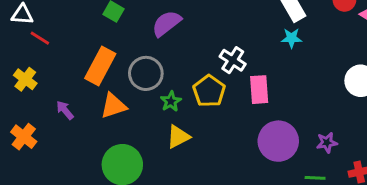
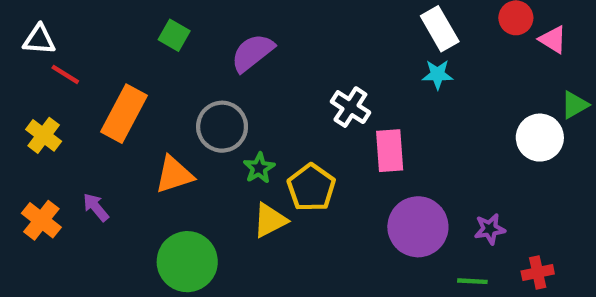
orange rectangle: (100, 66) -> (124, 114), moved
yellow pentagon: (209, 91) -> (311, 188), moved
purple arrow: (65, 110) -> (96, 207), moved

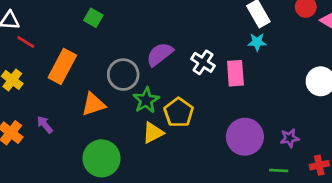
purple semicircle: (253, 53) -> (160, 54), moved
pink rectangle: (390, 151) -> (235, 73), moved
green star: (259, 168) -> (146, 100), size x1.4

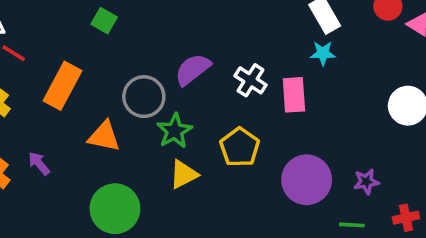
orange triangle: (93, 104) -> (104, 136), turned 30
yellow pentagon: (179, 112) -> (240, 147), moved

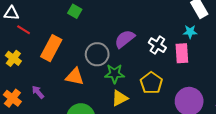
cyan star: (323, 53) -> (190, 32), moved
green star: (175, 131) -> (115, 74), turned 30

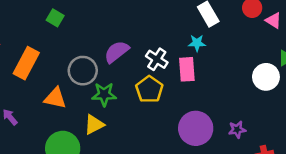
yellow pentagon: (151, 83) -> (149, 89), moved
yellow triangle: (120, 98) -> (94, 125), moved

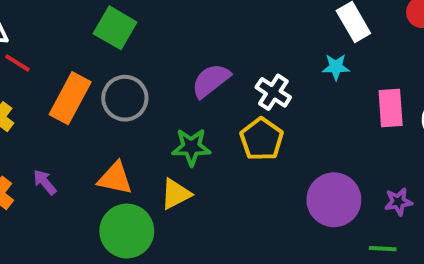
green square: (55, 18) -> (115, 28), size x1.5
pink rectangle: (187, 69) -> (391, 108), moved
gray circle: (83, 71) -> (125, 98), moved
orange triangle: (55, 98) -> (115, 178), moved

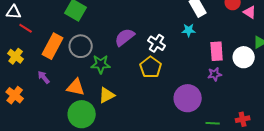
green star: (191, 147) -> (101, 64), moved
purple arrow: (45, 182) -> (44, 77), moved
purple star: (398, 202) -> (215, 74), moved

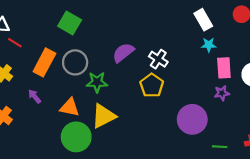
cyan star: (189, 30) -> (209, 45), moved
yellow triangle: (107, 95) -> (104, 116), size x1.4

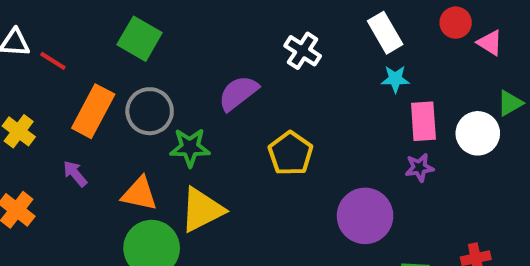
red line: (15, 43) -> (53, 61), moved
white cross: (158, 59) -> (303, 51), moved

